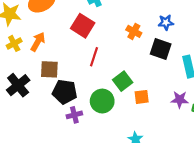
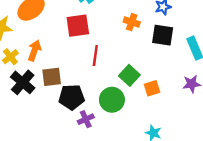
red square: (83, 26) -> (78, 26), turned -30
black cross: (18, 85) -> (23, 82), moved

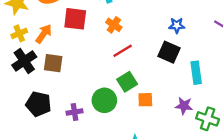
orange cross: (132, 22) -> (114, 25), moved
red square: (78, 26) -> (75, 19), moved
red line: (95, 56) -> (123, 51), moved, turned 36
black pentagon: (72, 97) -> (39, 104), moved

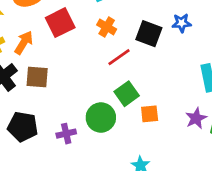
red square: (75, 19) -> (60, 23), turned -30
black square: (169, 52) -> (149, 34), moved
purple star: (184, 106) -> (196, 118), turned -30

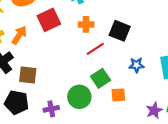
blue star: (182, 23) -> (136, 65), moved
orange cross: (107, 27) -> (86, 24), turned -32
brown square: (37, 77) -> (28, 75), moved
purple star: (196, 118) -> (154, 110), moved

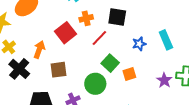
red square: (49, 20) -> (66, 33), moved
orange arrow: (19, 35) -> (39, 50), moved
brown square: (28, 75) -> (59, 70), moved

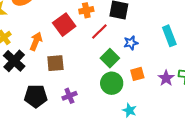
blue star: (139, 44) -> (131, 43), moved
orange square: (129, 74) -> (137, 74), moved
green circle: (95, 84) -> (112, 83), moved

